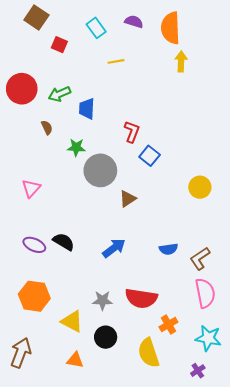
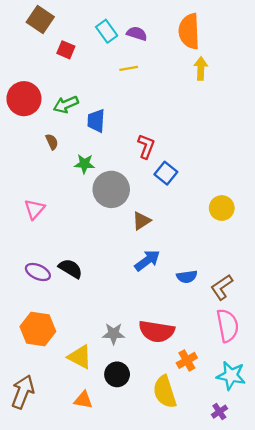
purple semicircle: (134, 22) -> (137, 34), moved
blue arrow: (114, 248) -> (147, 260), moved

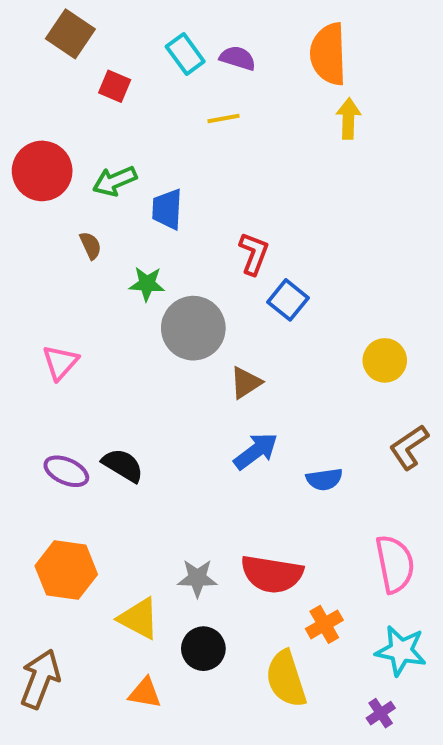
brown L-shape: (222, 287) -> (409, 447), moved

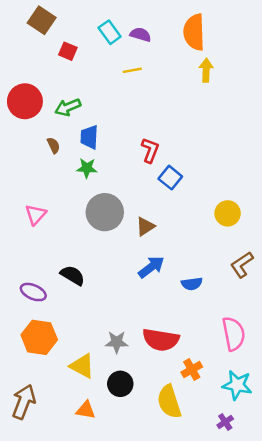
blue trapezoid: (167, 209) -> (89, 137), moved
gray circle: (193, 328) -> (105, 212), moved
purple ellipse: (66, 471) -> (33, 292), moved

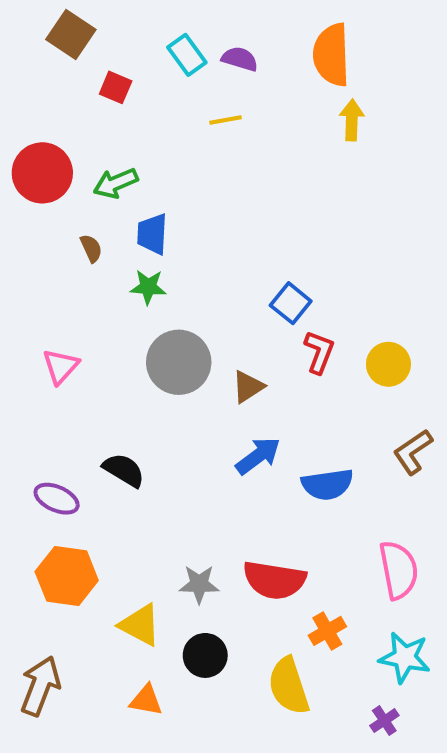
red L-shape: (150, 150) -> (319, 352), moved
blue semicircle: (192, 284) -> (327, 484), size x1.4

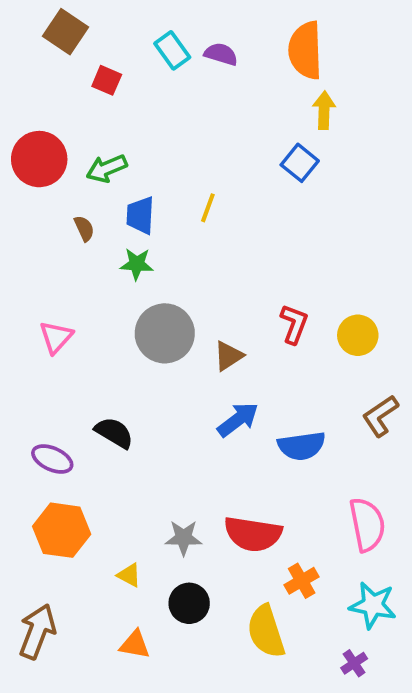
yellow line: (226, 120) -> (208, 208), moved, turned -60
blue square: (291, 303) -> (300, 163), moved
yellow triangle: (140, 625) -> (129, 575), size x0.6

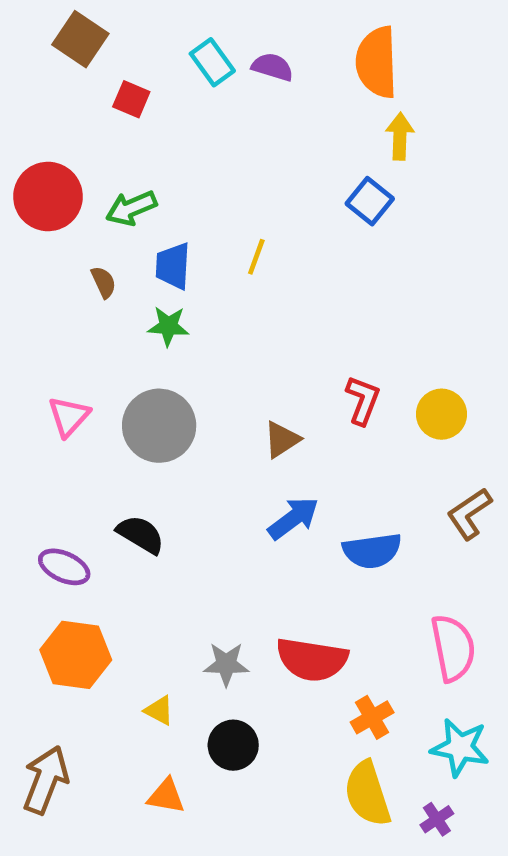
gray circle: (165, 333) -> (159, 426), moved
yellow semicircle: (266, 631) -> (367, 794), moved

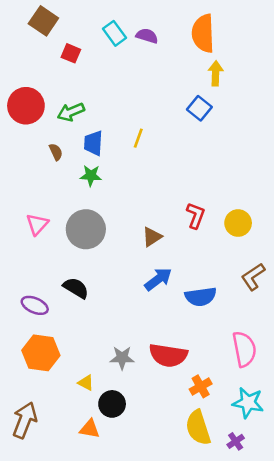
black circle: (233, 745) -> (112, 404), moved

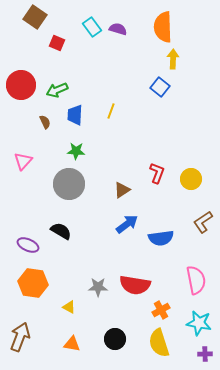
green star: (91, 176) -> (76, 151), moved
pink triangle: (37, 224) -> (23, 161), moved
black circle: (112, 404) -> (115, 339), moved
purple cross: (236, 441) -> (205, 354), moved, turned 32

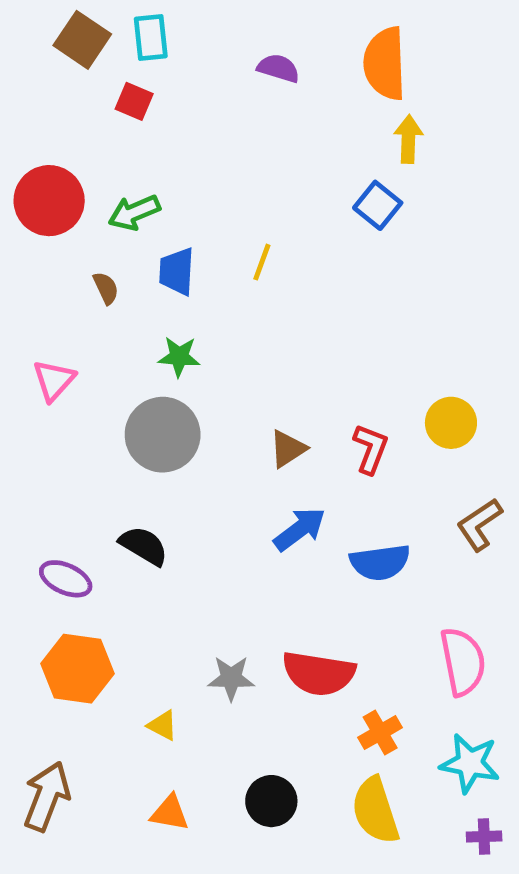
cyan rectangle: (92, 27) -> (151, 37), moved, turned 30
red L-shape: (157, 173) -> (371, 449), moved

